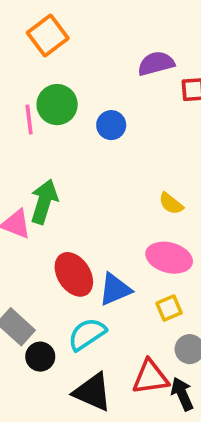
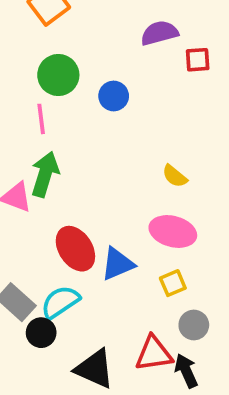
pink line: (29, 119) -> (41, 119), moved
cyan semicircle: (87, 334) -> (60, 302), moved

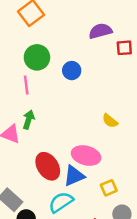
green arrow: (45, 174) -> (29, 120), size x0.7
pink ellipse: (173, 231) -> (86, 155), moved
cyan semicircle: (60, 302) -> (61, 202), moved

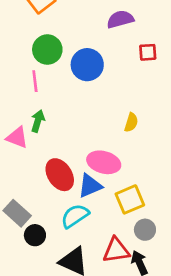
red square: (124, 48) -> (148, 52), moved
blue circle: (72, 71) -> (87, 65), size x1.5
yellow semicircle: (110, 121) -> (131, 122), turned -112
yellow square: (109, 188) -> (130, 199), size x1.5

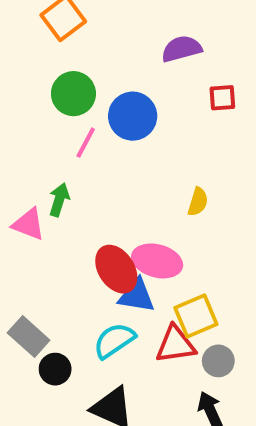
pink line: (35, 81) -> (86, 143), moved, turned 35
red ellipse: (60, 175) -> (116, 269), moved
blue triangle: (90, 186) -> (137, 296), turned 32
red triangle: (116, 250) -> (175, 345), moved

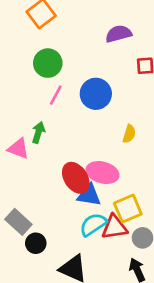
blue circle: (133, 116) -> (96, 94), moved
cyan semicircle: (114, 341) -> (93, 225), moved

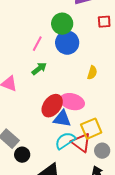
green circle: (48, 63) -> (62, 24), moved
green arrow: (38, 132) -> (39, 69), moved, turned 35
red ellipse: (76, 178) -> (52, 106), turned 70
red triangle: (114, 227) -> (81, 143), turned 45

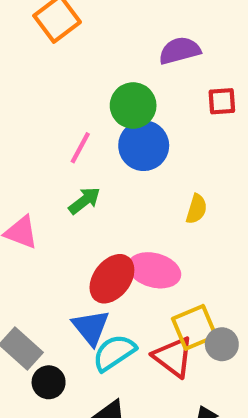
blue triangle: (62, 119) -> (91, 327), moved, turned 42
cyan semicircle: (65, 141) -> (114, 353), moved
gray circle: (102, 151) -> (222, 344), moved

